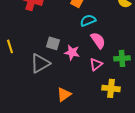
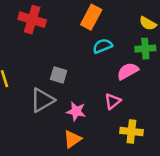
pink semicircle: (98, 40) -> (128, 71), moved, turned -84
pink star: (72, 52) -> (76, 111), moved
green cross: (122, 58) -> (145, 49), moved

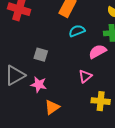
gray triangle: (42, 100) -> (15, 75), moved
pink star: (76, 111) -> (39, 85), moved

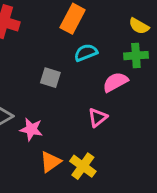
gray square: (41, 55) -> (50, 78), moved
yellow cross: (101, 101) -> (83, 166), moved, turned 30

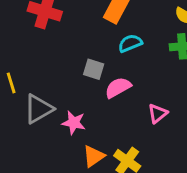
pink semicircle: (115, 82) -> (118, 88), moved
pink triangle: (98, 117) -> (158, 114), moved

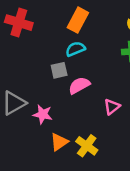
cyan semicircle: (130, 43) -> (75, 49), moved
gray square: (94, 69) -> (59, 70), turned -30

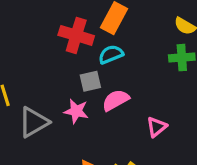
red cross: (19, 23) -> (76, 35), moved
pink star: (43, 114) -> (76, 111), moved

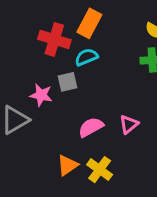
pink semicircle: (116, 100) -> (91, 127), moved
pink star: (76, 111) -> (41, 95), moved

